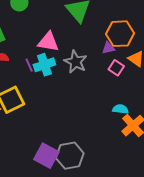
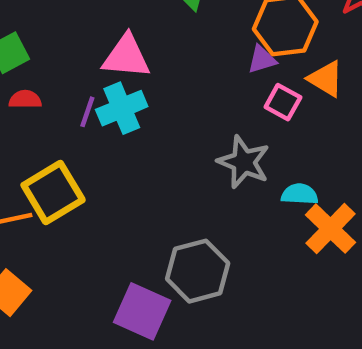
gray star: (76, 62) -> (244, 162), moved
purple line: (29, 65) -> (87, 112), turned 48
gray hexagon: (70, 156) -> (198, 271), moved

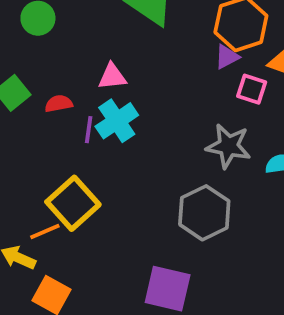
pink triangle: (126, 56) -> (112, 77), size x0.7
red semicircle: (25, 99) -> (59, 104), moved
gray hexagon: (198, 271) -> (204, 213), moved

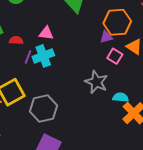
gray hexagon: (204, 213) -> (44, 108), moved

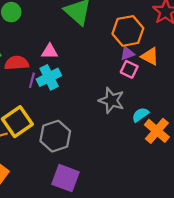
purple triangle: (106, 37) -> (127, 53), moved
red semicircle: (16, 40) -> (17, 63), size x1.5
cyan semicircle: (121, 97) -> (140, 115), turned -35

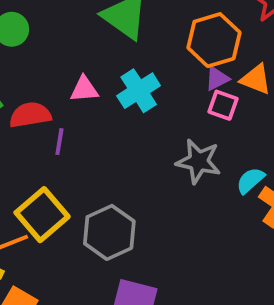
cyan cross: (49, 77) -> (139, 91), moved

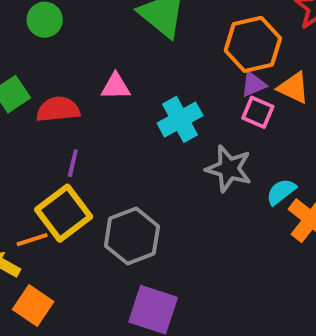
cyan cross: (139, 91) -> (180, 119), moved
purple line: (59, 142) -> (73, 163), moved

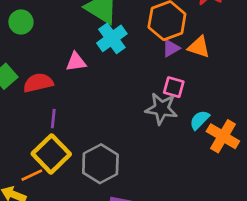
pink square: (258, 112) -> (174, 87), moved
cyan cross: (180, 119) -> (112, 38), moved

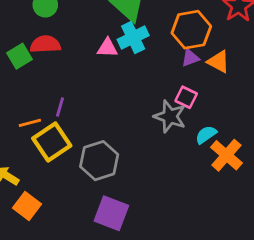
pink triangle: (76, 62) -> (107, 48), moved
red semicircle: (38, 83) -> (45, 44), moved
orange line: (32, 175) -> (30, 123), moved

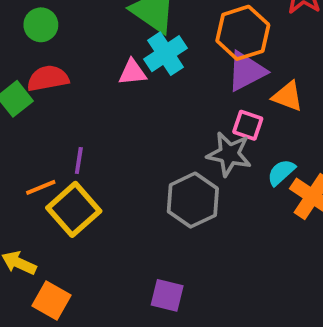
purple triangle: (190, 58) -> (246, 71), size x1.6
orange triangle: (218, 62) -> (288, 96), moved
gray hexagon: (99, 161) -> (193, 200), moved
purple square: (111, 213) -> (167, 295), size x0.7

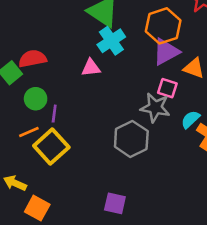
green circle: (41, 25) -> (36, 99), moved
pink triangle: (132, 72) -> (91, 68), moved

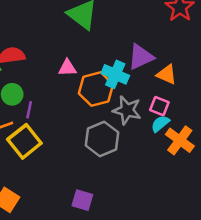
orange hexagon: (163, 26) -> (96, 89), moved
cyan cross: (111, 41) -> (115, 74), moved, turned -36
pink square: (167, 88) -> (159, 106), moved

